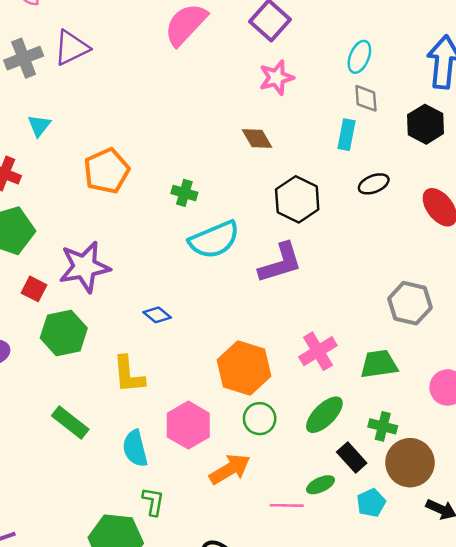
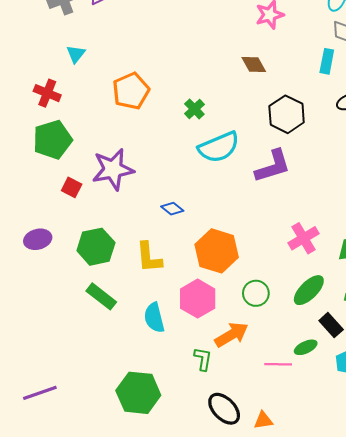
green cross: (184, 193) -> (194, 109), turned 30
green hexagon: (64, 333) -> (96, 247), moved
orange hexagon: (244, 368) -> (217, 251), moved
green L-shape: (153, 502) -> (203, 359), moved

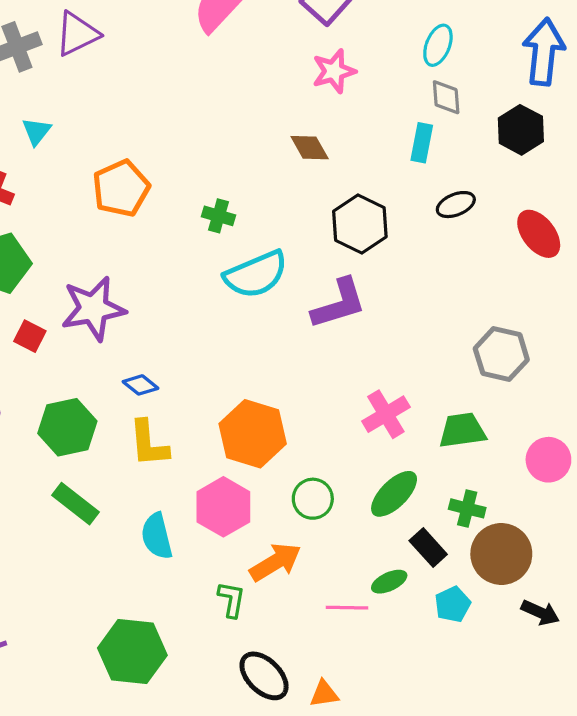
green cross: (194, 109) -> (219, 216), turned -30
blue diamond: (172, 209) -> (140, 385), moved

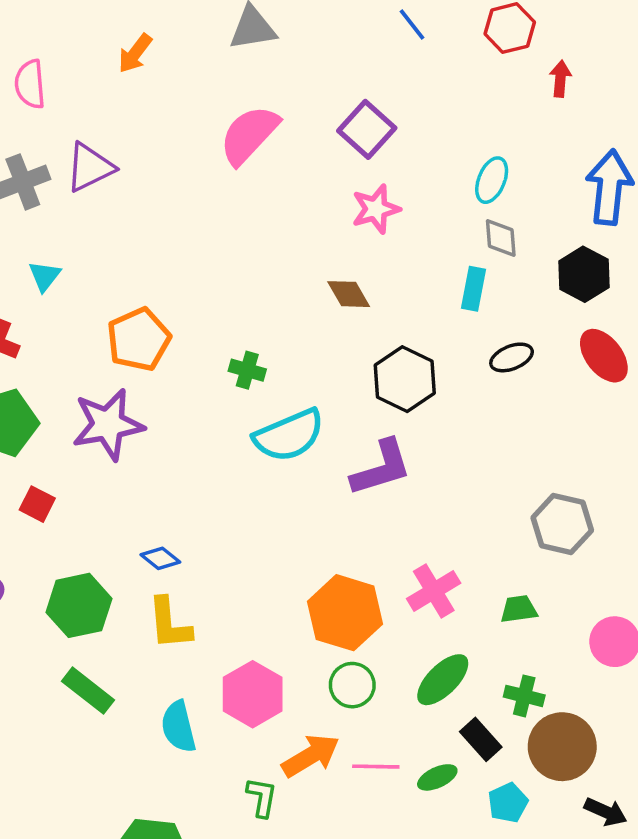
red ellipse: (539, 234) -> (604, 356), moved
purple star: (93, 309) -> (108, 424), moved
green trapezoid: (462, 430) -> (519, 609), size x0.7
orange hexagon: (253, 434) -> (345, 613), moved
pink line: (347, 608) -> (376, 767), moved

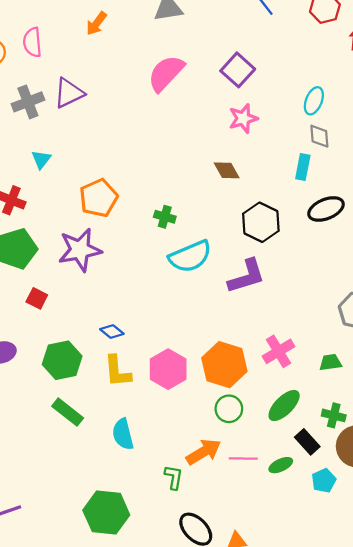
black ellipse: (512, 357) -> (326, 209), size x1.4
pink hexagon: (253, 694) -> (168, 369), moved

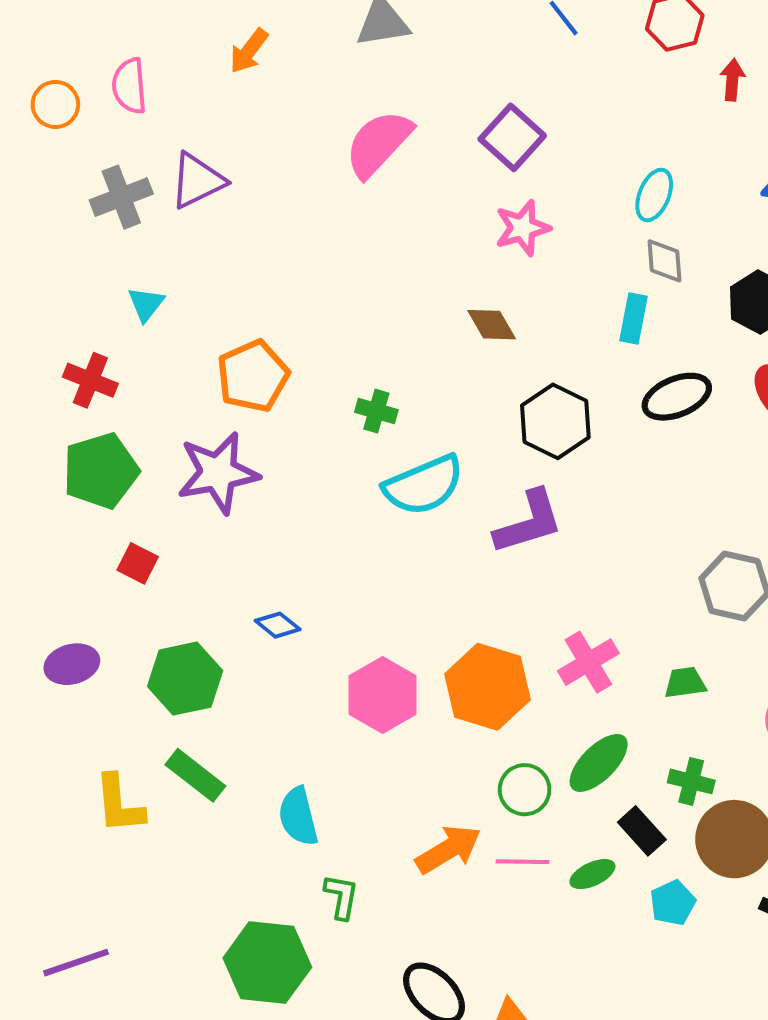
yellow L-shape: (117, 371) -> (119, 804), moved
green circle: (229, 409) -> (525, 790), moved
green L-shape: (174, 477) -> (341, 897), moved

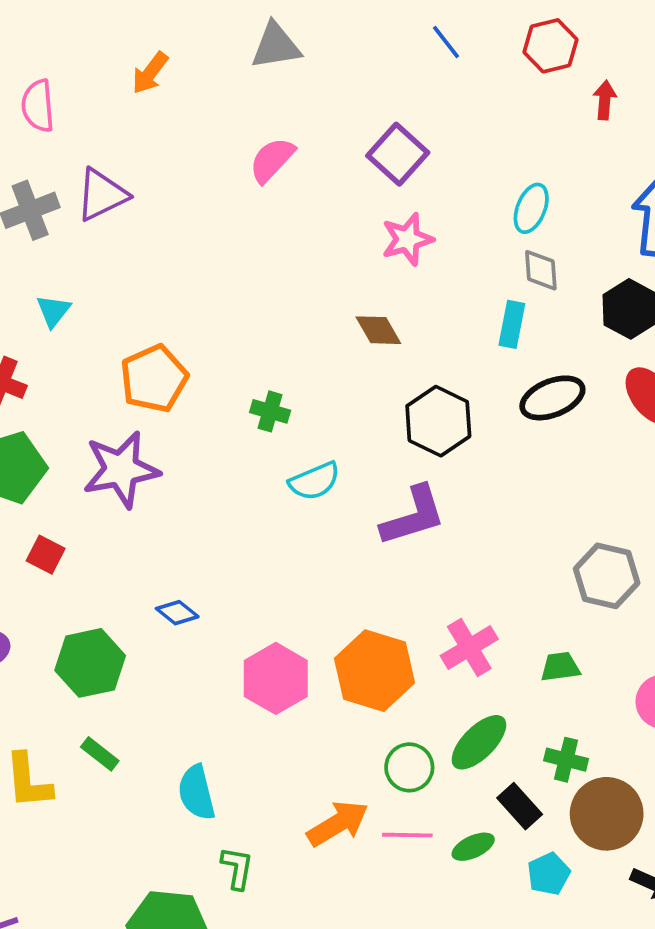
pink semicircle: (378, 144) -> (272, 160), size x0.7
cyan semicircle: (424, 485) -> (315, 481), size x0.7
green rectangle: (195, 775) -> (100, 754), size x0.7

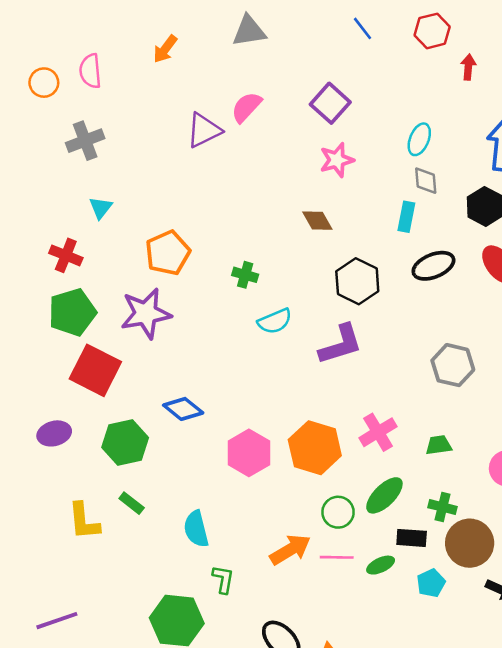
purple triangle: (102, 195) -> (204, 130), moved
red square: (46, 555) -> (95, 370), size x2.0
gray hexagon: (607, 576) -> (453, 365), moved
blue diamond: (177, 613) -> (183, 409), size x1.4
black rectangle: (520, 806) -> (412, 538), turned -44

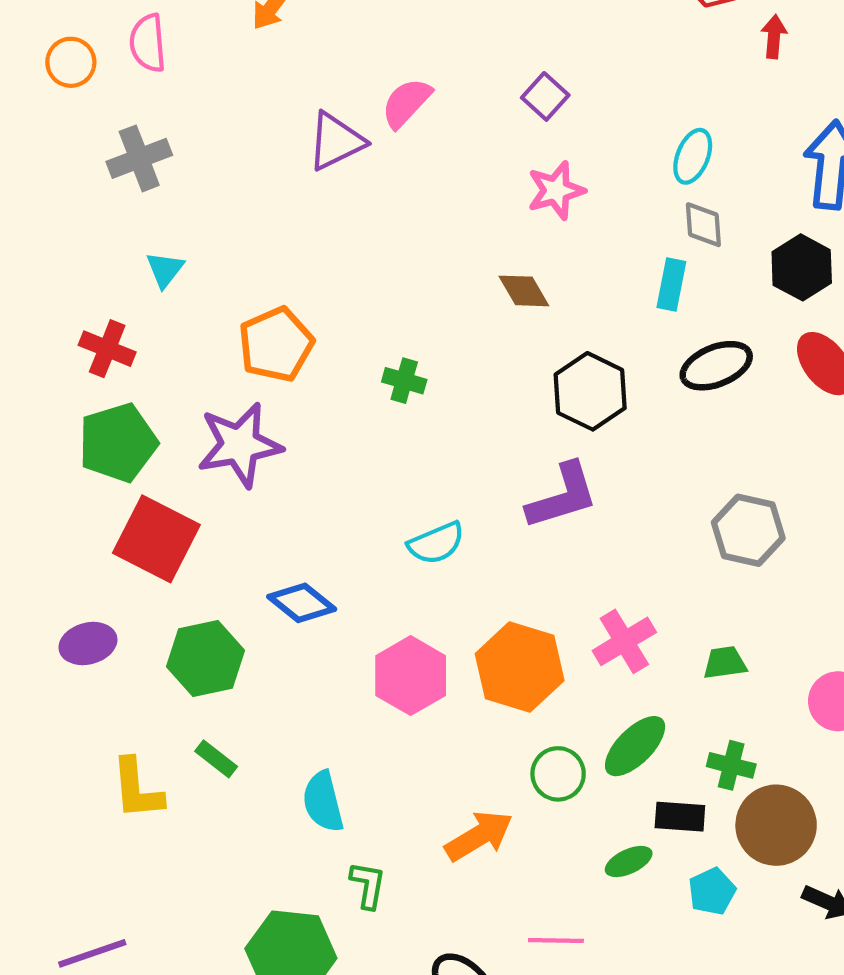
purple square: (330, 103) -> (545, 96), size x0.7
cyan semicircle: (275, 321) -> (436, 543), moved
pink line: (337, 557) -> (556, 941), moved

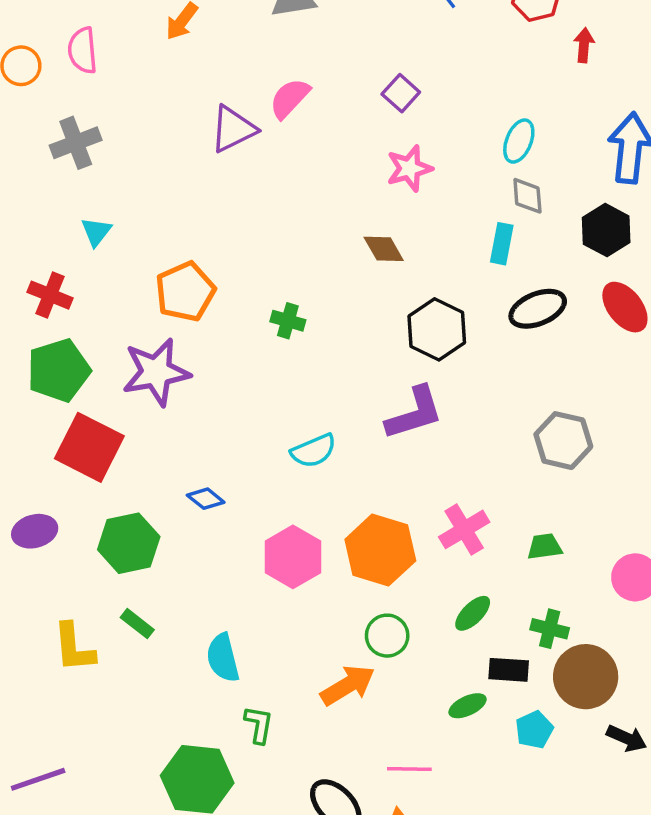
blue diamond: (302, 603) -> (206, 499), size x0.7
green ellipse: (635, 746) -> (473, 613), size x0.7
green circle: (558, 774) -> (387, 636), moved

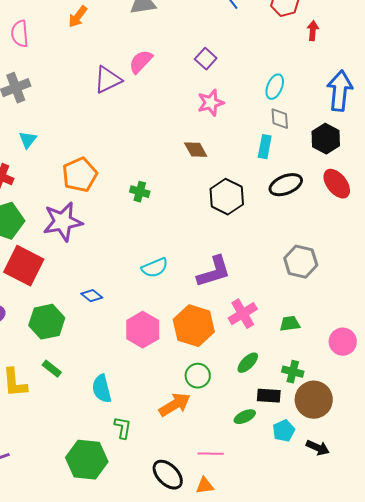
purple L-shape: (414, 413) -> (214, 272), moved
black arrow: (627, 738) -> (318, 448), moved

